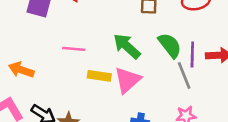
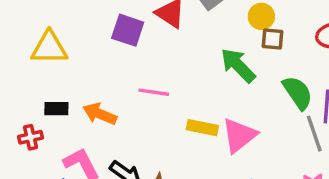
green arrow: (127, 46) -> (238, 65), moved
pink line: (74, 49) -> (154, 92), moved

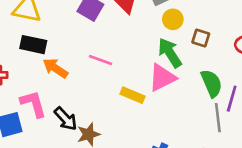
yellow circle: (261, 16) -> (173, 19), moved
black rectangle: (56, 109) -> (33, 45), moved, size x1.4
pink triangle: (239, 135) -> (162, 78), moved

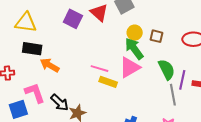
yellow circle: (173, 19) -> (135, 33), moved
pink line: (101, 60) -> (100, 69), moved

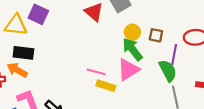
purple square: (73, 19) -> (38, 14), moved
orange arrow: (50, 65) -> (17, 70), moved
purple line: (182, 80) -> (174, 54), moved

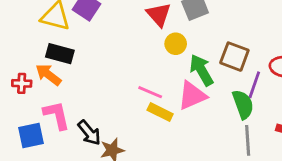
yellow circle: (132, 32) -> (176, 44), moved
brown square: (156, 35) -> (234, 57), size x1.5

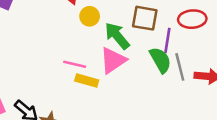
gray line: (248, 140) -> (180, 67), moved

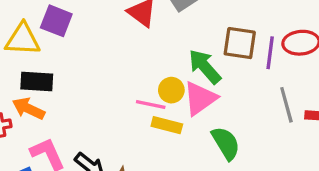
yellow circle: (90, 16) -> (171, 90), moved
purple line: (167, 40) -> (270, 53), moved
green semicircle: (160, 60) -> (226, 143), moved

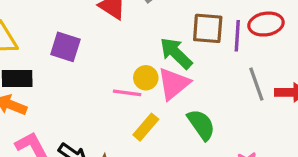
purple square: (56, 21) -> (65, 47), moved
yellow rectangle: (167, 125) -> (146, 127), moved, turned -60

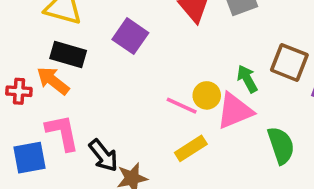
green arrow: (176, 53) -> (247, 79), size x0.7
green semicircle: (201, 125) -> (281, 145), moved

